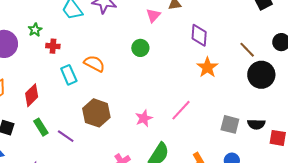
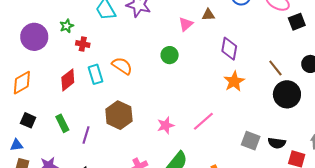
red diamond: (32, 95) -> (68, 80), moved
purple line: (66, 136) -> (86, 135), turned 66

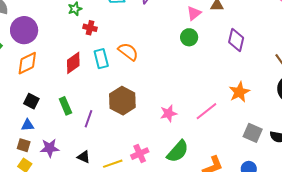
purple circle: (34, 37) -> (24, 30), moved
green circle: (170, 55) -> (189, 37), moved
orange star: (234, 81) -> (239, 92), moved
blue triangle: (16, 145) -> (28, 125), moved

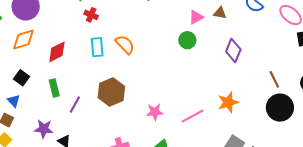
red diamond: (73, 63) -> (57, 52), moved
blue triangle: (28, 125) -> (14, 101), turned 40
purple star: (50, 148) -> (44, 129), moved

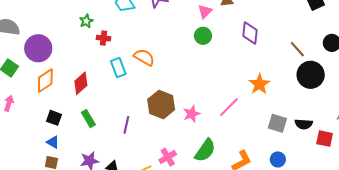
brown hexagon: (111, 92) -> (161, 104), moved
purple line: (75, 104) -> (126, 125), moved

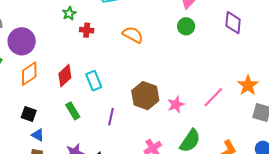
orange semicircle: (144, 57) -> (133, 35), moved
cyan rectangle: (118, 68) -> (94, 81), moved
orange star: (259, 84) -> (248, 85), moved
black square: (54, 118) -> (29, 114), moved

